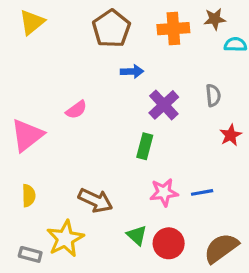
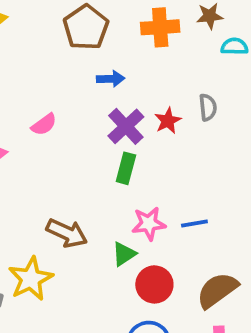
purple cross: (164, 105) -> (126, 126), moved
red star: (231, 135) -> (168, 121), moved
green triangle: (137, 235) -> (124, 254), moved, turned 45

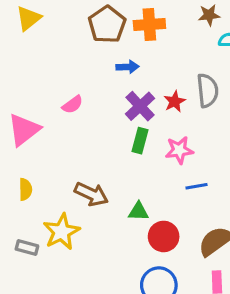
orange cross: (160, 27) -> (149, 25), moved
gray semicircle: (208, 107) -> (208, 90), size x1.5
pink star: (149, 224) -> (179, 150), moved
green triangle: (124, 254) -> (138, 211), turned 35

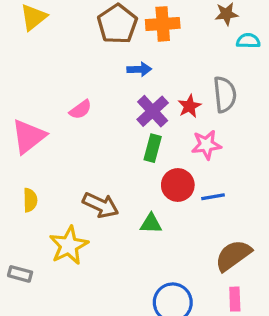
pink star: (179, 150) -> (206, 145), moved
red circle: (164, 236) -> (178, 185), moved
gray rectangle: (27, 247) -> (20, 274), moved

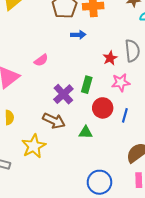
purple cross: (153, 111) -> (63, 94), moved
blue line: (213, 197) -> (125, 115), turned -64

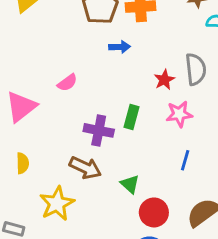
purple cross: (63, 94) -> (99, 130), turned -36
red circle: (103, 108) -> (154, 212), moved
green triangle: (86, 132) -> (130, 184), turned 40

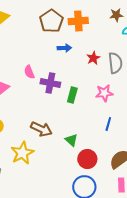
red star: (164, 80) -> (93, 58), moved
pink semicircle: (67, 83) -> (29, 72), turned 104
purple cross: (99, 130) -> (50, 83), moved

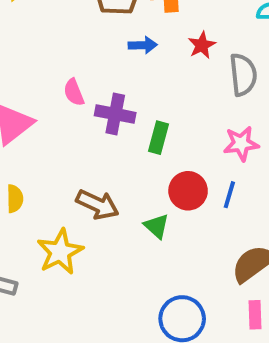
red star: (93, 58) -> (202, 45), moved
pink star: (104, 93) -> (241, 144), moved
red circle: (87, 159) -> (188, 191), moved

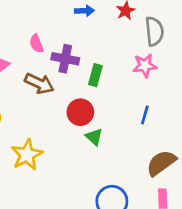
pink star: (241, 144) -> (145, 66), moved
red circle: (188, 191) -> (80, 112), moved
brown arrow: (97, 205) -> (39, 83), moved

